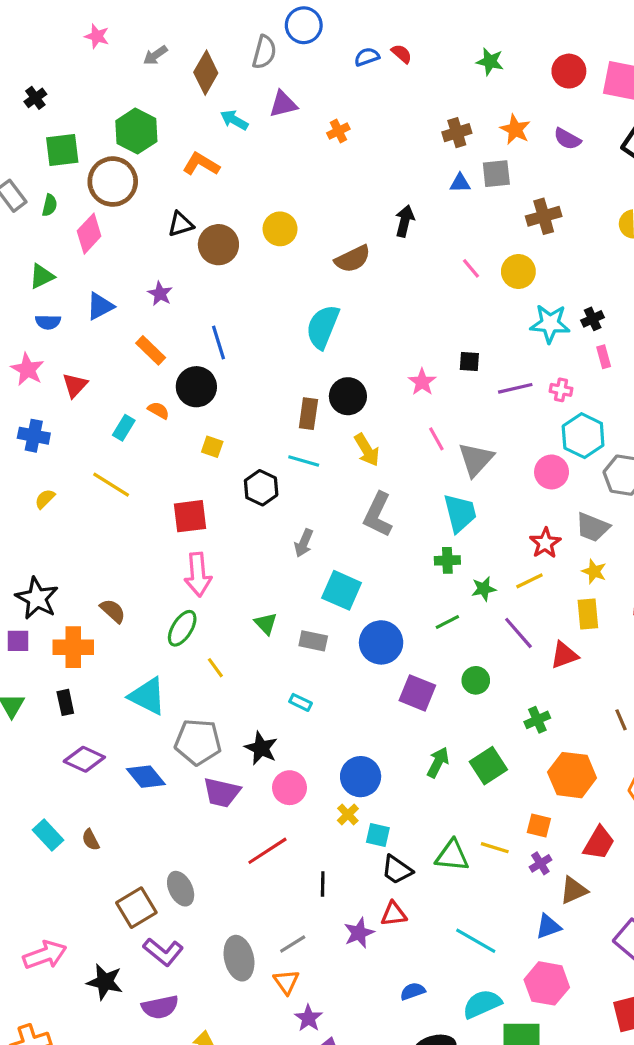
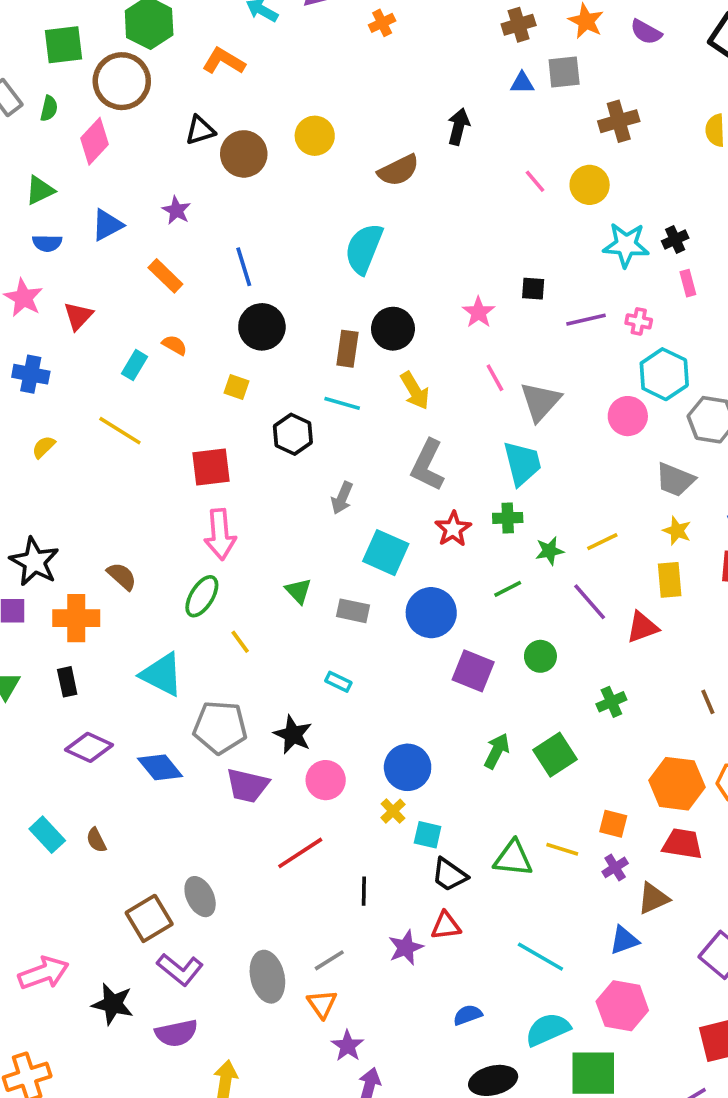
black circle: (196, 387) -> (262, 327), moved
red star: (545, 543) -> (453, 529), moved
orange hexagon: (572, 775) -> (677, 784), moved
red trapezoid: (599, 843) -> (682, 844), turned -111

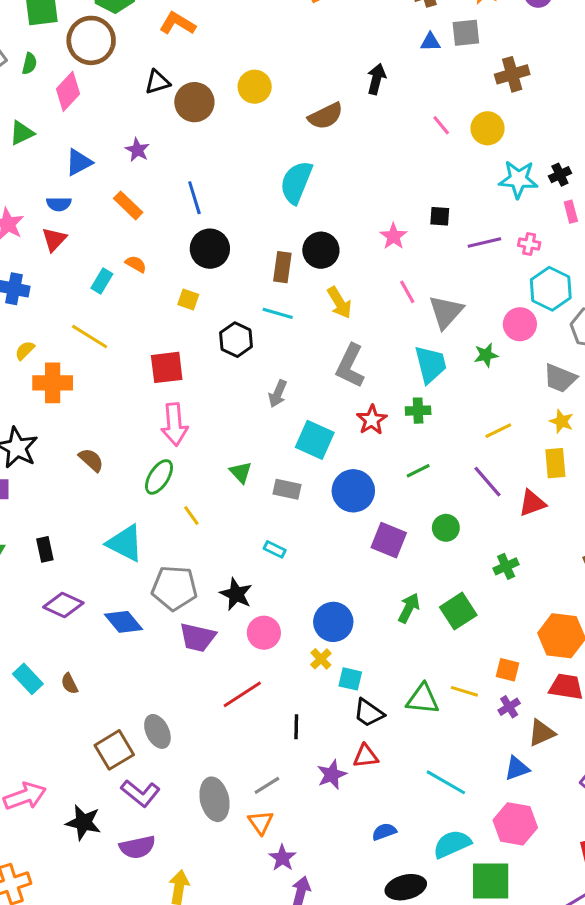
blue semicircle: (47, 243) -> (59, 204), moved
green star: (550, 551) -> (486, 355), moved
orange cross: (76, 618) -> (53, 383), moved

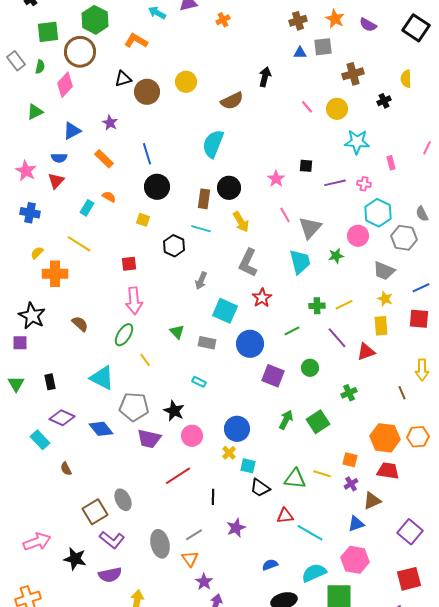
black cross: (560, 175) -> (384, 101), moved
red square: (167, 367) -> (129, 264), size x0.7
green cross: (418, 411) -> (317, 306), moved
cyan rectangle: (28, 679) -> (40, 440), moved
red triangle: (366, 756) -> (285, 516), moved

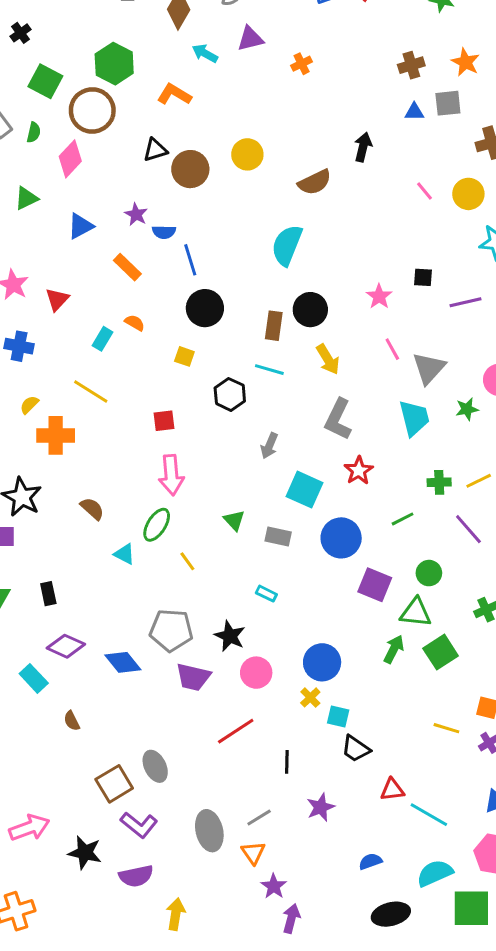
green square: (48, 32) -> (45, 81), turned 35
blue semicircle: (59, 158) -> (164, 232), moved
cyan triangle: (102, 378) -> (124, 554), moved, size x0.6
green triangle: (295, 479) -> (416, 613), moved

